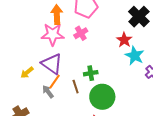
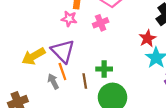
pink star: (53, 34) -> (69, 19), size x0.6
yellow arrow: (27, 73) -> (33, 56), size x1.5
orange line: (55, 82) -> (62, 72), turned -63

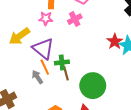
red star: (148, 38) -> (115, 41), moved
yellow arrow: (33, 56) -> (19, 36), moved
green cross: (104, 69) -> (62, 62), moved

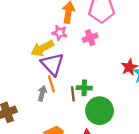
yellow arrow: (19, 36) -> (42, 48), moved
green cross: (62, 62) -> (84, 88), moved
gray arrow: (37, 77) -> (42, 93), turned 40

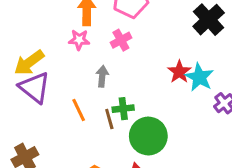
yellow arrow: (42, 48) -> (29, 63), moved
purple triangle: (52, 64) -> (35, 87), moved
gray arrow: (42, 93) -> (102, 76), moved

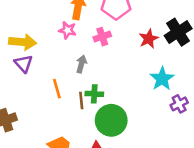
yellow arrow: (29, 63) -> (23, 42), turned -148
red star: (179, 72) -> (149, 39), moved
purple triangle: (35, 87) -> (24, 64), size x0.7

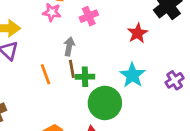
red star: (149, 39) -> (138, 33), moved
cyan star: (162, 79) -> (132, 75), moved
brown line: (81, 100) -> (72, 69), moved

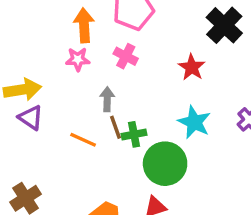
pink cross: (89, 16) -> (126, 56), turned -30
orange line: (46, 74) -> (83, 140), turned -36

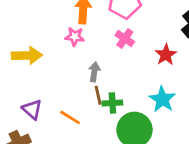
pink cross: (126, 56) -> (125, 38), moved
purple triangle: (31, 118) -> (32, 109), moved
orange line: (83, 140) -> (70, 117), moved

